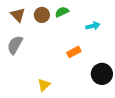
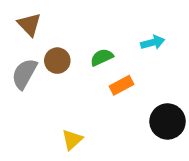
green semicircle: (62, 12) -> (102, 57), moved
brown circle: (42, 15) -> (57, 61), moved

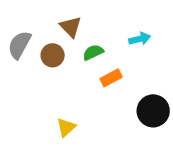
brown triangle: (29, 24) -> (71, 27), moved
gray semicircle: (24, 74) -> (19, 45), moved

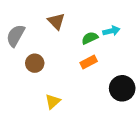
green semicircle: (93, 52) -> (90, 38), moved
brown circle: (53, 55) -> (35, 63), moved

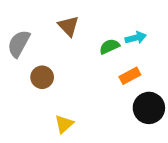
orange rectangle: (89, 62) -> (130, 76), moved

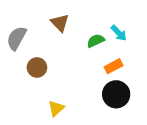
cyan arrow: (136, 38) -> (119, 33), turned 60
black circle: (149, 108) -> (116, 94), moved

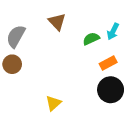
cyan arrow: (119, 33) -> (113, 31), turned 70
brown circle: (37, 67) -> (12, 64), moved

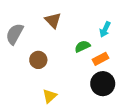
green semicircle: (91, 39) -> (82, 46), moved
brown circle: (12, 64) -> (38, 60), moved

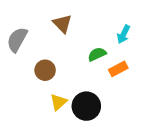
black circle: (103, 84) -> (86, 106), moved
yellow triangle: (50, 96) -> (58, 102), moved

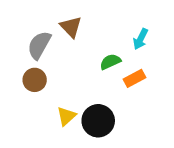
gray semicircle: (17, 40) -> (39, 45), moved
brown circle: (45, 70) -> (35, 80), moved

